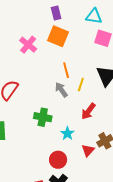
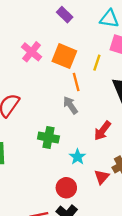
purple rectangle: (56, 13) -> (65, 15), turned -32
orange square: (58, 36) -> (64, 56), moved
yellow line: (81, 84) -> (97, 63), moved

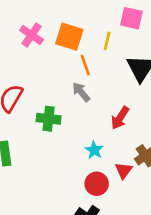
green cross: (48, 138) -> (49, 119), moved
red circle: (66, 188) -> (97, 184), moved

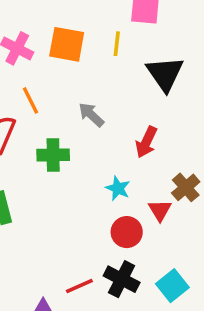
orange line: (85, 65) -> (31, 100), moved

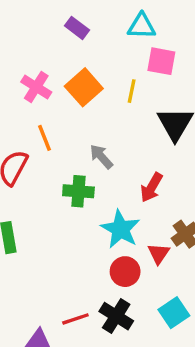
orange square: (67, 44) -> (84, 87), turned 33
green cross: (53, 155) -> (78, 191), moved
cyan star: (118, 188) -> (120, 229), size x1.6
cyan square: (172, 286) -> (174, 313), moved

